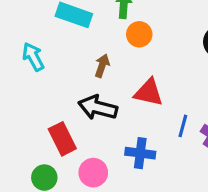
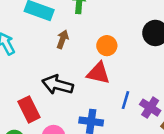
orange circle: (139, 34) -> (107, 46), moved
brown arrow: (102, 66) -> (63, 39), moved

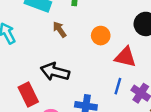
brown arrow: (63, 39) -> (60, 30), turned -56
red triangle: (98, 73) -> (125, 57), moved

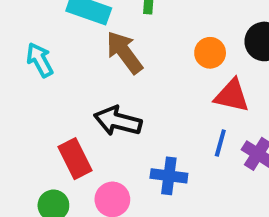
brown arrow: (60, 30) -> (124, 52), size x1.6
orange circle: (101, 36) -> (210, 53), moved

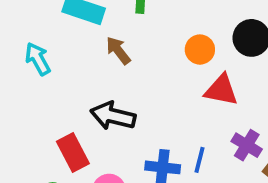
brown arrow: (124, 52) -> (118, 50), size x0.7
blue line: (220, 143) -> (199, 160), moved

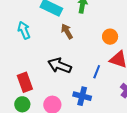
red rectangle: (73, 152) -> (25, 82), moved
blue line: (199, 160) -> (97, 72), moved

